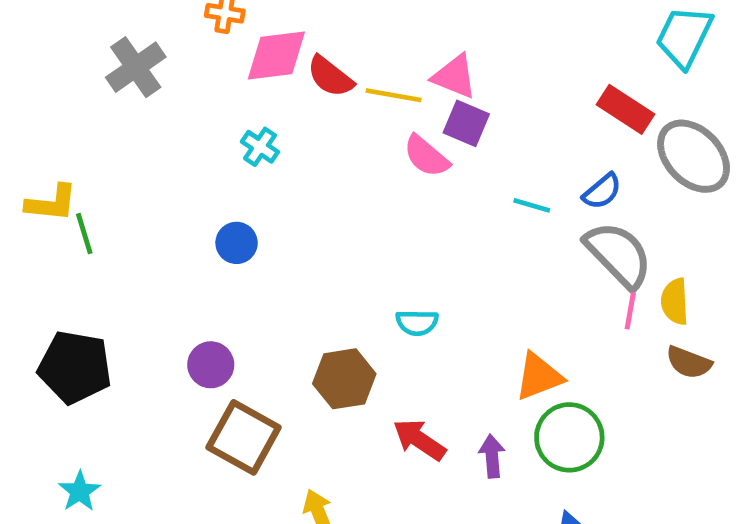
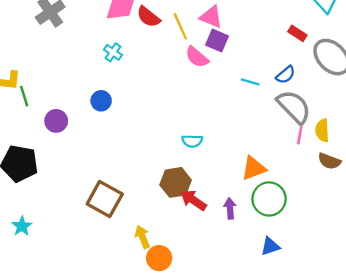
yellow line: (394, 95) -> (180, 26), turned 56
red rectangle: (626, 109) -> (297, 33), size x0.7
purple circle: (211, 365) -> (56, 121), moved
brown hexagon: (344, 379) -> (176, 182), moved

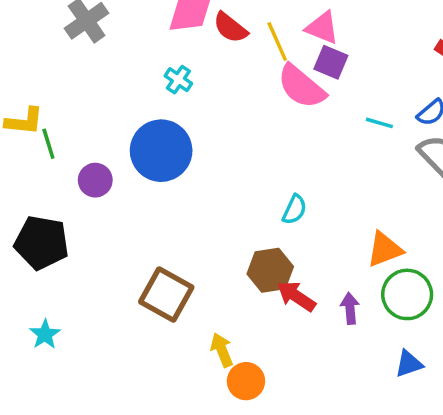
pink semicircle: (197, 57) -> (301, 87), size x1.4
blue circle: (101, 101) -> (161, 151), size x2.0
cyan semicircle: (192, 141) -> (294, 210), turned -66

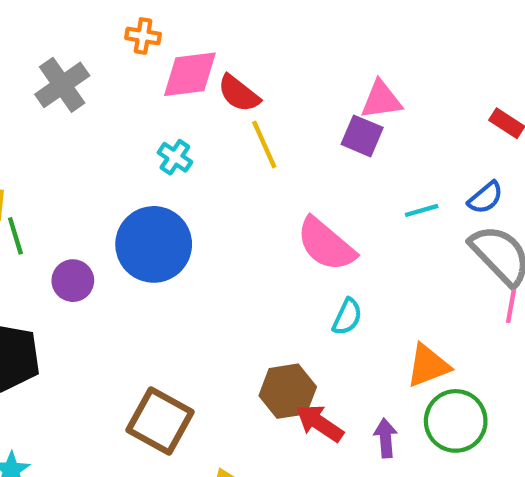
pink triangle: (322, 28) -> (381, 100), moved, turned -30
yellow line: (277, 42) -> (264, 144), moved
pink semicircle: (301, 87) -> (326, 244), moved
cyan line: (379, 123) -> (422, 210), turned -32
cyan semicircle: (294, 210) -> (347, 317), moved

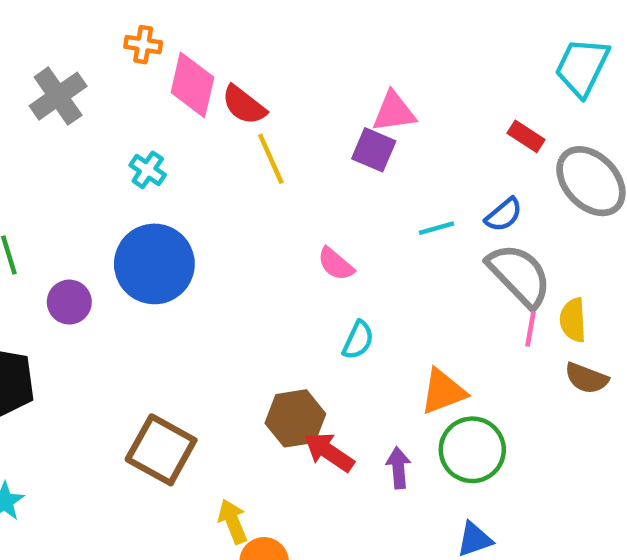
pink diamond: (190, 74) -> (192, 85), turned -70
cyan cross: (175, 157) -> (148, 170), moved
pink semicircle: (326, 244) -> (336, 264), size x0.6

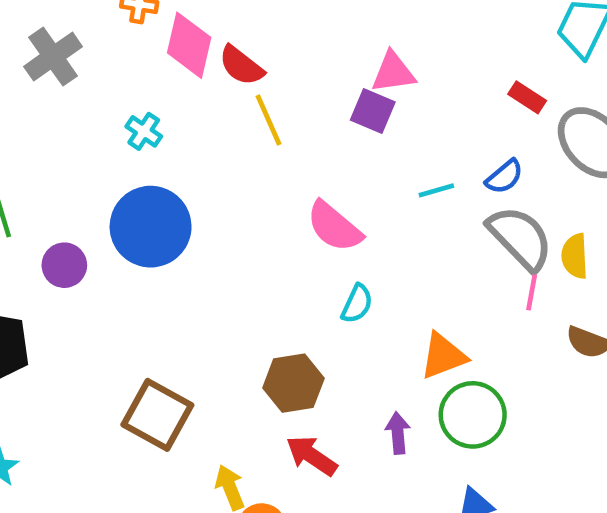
pink semicircle: (336, 264) -> (334, 227), size x1.5
yellow semicircle: (573, 320) -> (575, 256), moved
red arrow: (329, 452) -> (312, 456), moved

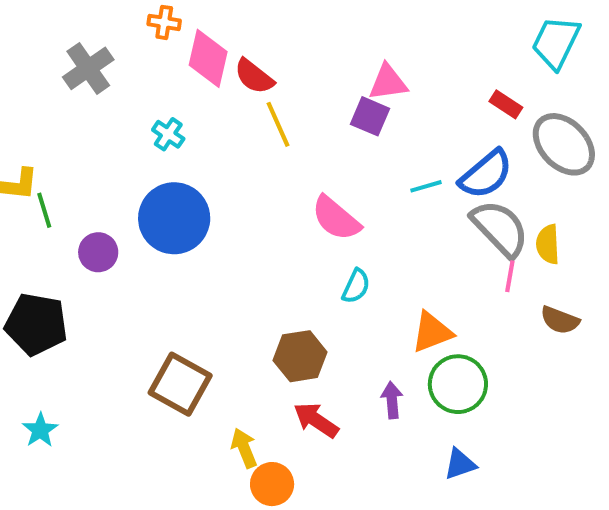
blue semicircle: (504, 177) -> (486, 174), size x1.6

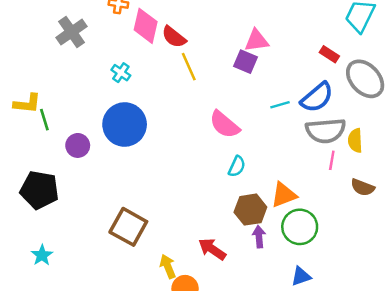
gray semicircle: (500, 228) -> (326, 131), turned 129
brown hexagon: (300, 356) -> (250, 210), moved

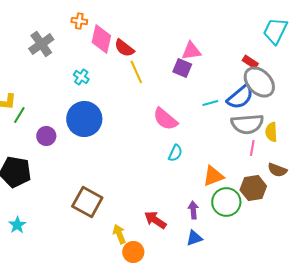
gray ellipse: (365, 79) -> (259, 82), moved
green line: (44, 120) -> (19, 115), turned 48
brown hexagon: (250, 210) -> (253, 188), moved
blue triangle: (301, 276) -> (194, 238), moved

